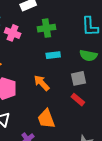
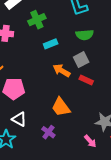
orange arrow: (42, 83) -> (62, 71), moved

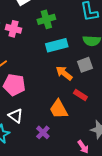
cyan rectangle: (51, 44) -> (57, 45), size x1.5
red rectangle: (86, 80) -> (80, 95), moved

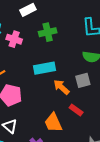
cyan rectangle: (57, 45) -> (45, 68), moved

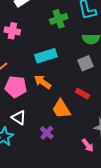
green cross: (48, 32) -> (59, 19), moved
orange arrow: (61, 87) -> (43, 82), moved

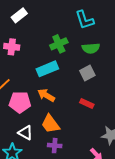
green cross: (59, 19) -> (59, 44), moved
orange trapezoid: (61, 109) -> (50, 124), moved
purple cross: (47, 133) -> (55, 146), turned -32

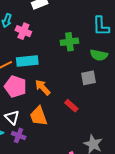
cyan rectangle: (47, 69) -> (27, 61), moved
red rectangle: (87, 103) -> (71, 106), moved
purple cross: (55, 146) -> (19, 135), moved

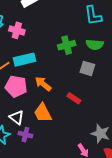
green cross: (69, 42) -> (67, 45), moved
gray square: (88, 78) -> (87, 68), turned 35

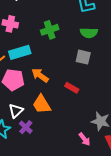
green cross: (67, 45) -> (50, 30), moved
white triangle: (17, 117) -> (16, 111), turned 42
purple cross: (25, 135) -> (26, 127), turned 32

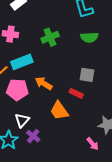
gray square: (83, 57) -> (87, 75), moved
orange trapezoid: (42, 104) -> (59, 111), moved

